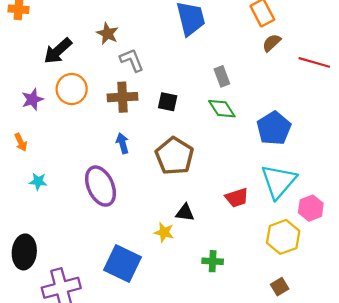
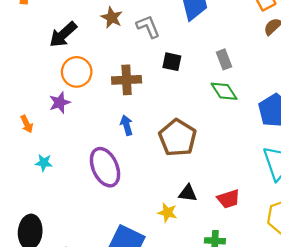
gray L-shape: (132, 60) -> (148, 27), moved
purple star: (32, 99) -> (60, 103), moved
black square: (168, 102) -> (172, 62), moved
red trapezoid: (237, 198) -> (229, 199), moved

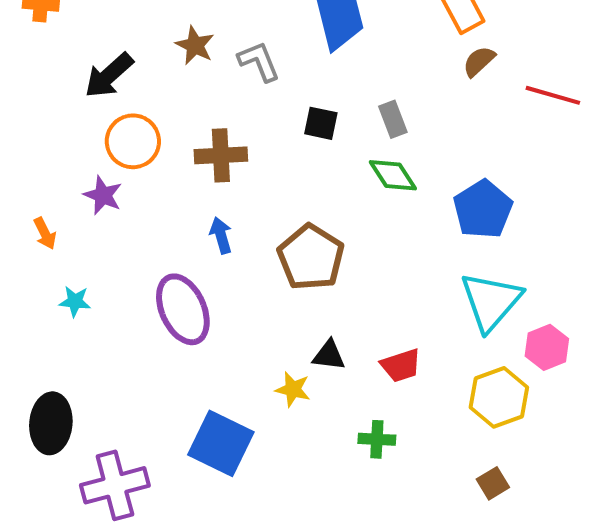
black square: (172, 62) -> (321, 123), moved
purple star: (60, 103) -> (103, 195), turned -30

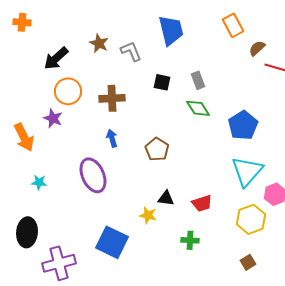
brown semicircle: (479, 61) -> (257, 48), moved
orange arrow: (45, 233) -> (24, 137), size x1.8
brown pentagon: (311, 257) -> (157, 149), size x0.7
cyan star: (75, 301) -> (39, 182), moved

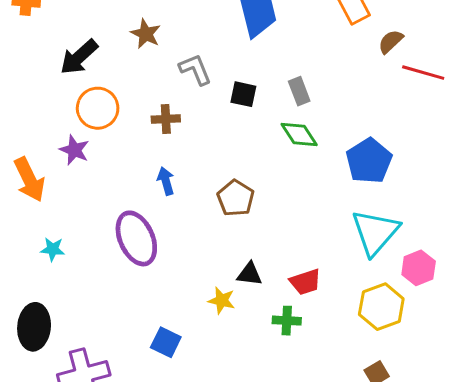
gray L-shape: (131, 51) -> (195, 69), moved
brown cross: (112, 98) -> (166, 119), size x0.7
green cross: (190, 240) -> (287, 321), moved
blue square: (112, 242) -> (166, 342), size x0.6

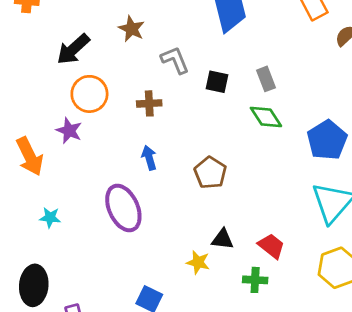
red trapezoid: (305, 282) -> (271, 246), turned -124

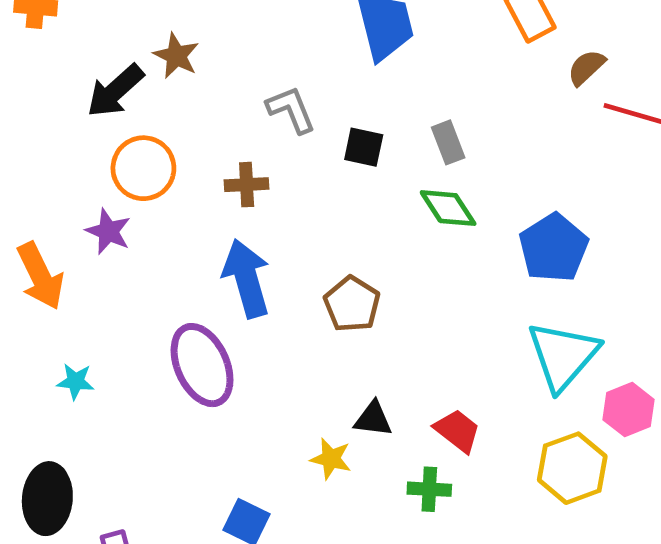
brown star: (132, 29) -> (176, 56), moved
blue arrow: (149, 158) -> (247, 278), size x1.8

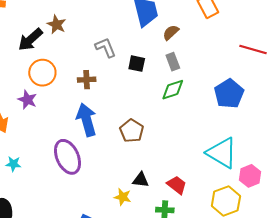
brown semicircle: (586, 67) -> (171, 33), moved
green diamond: (448, 208) -> (173, 90), turned -75
blue pentagon: (554, 248) -> (229, 94), moved
cyan triangle: (563, 356) -> (222, 153), turned -40

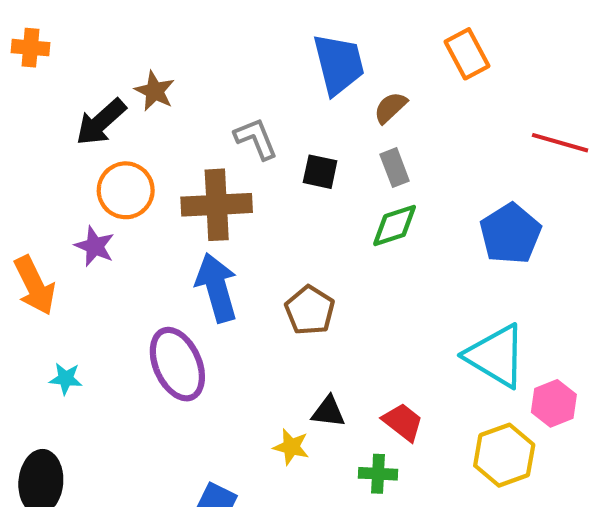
brown cross: (87, 80) -> (217, 205), size x1.8

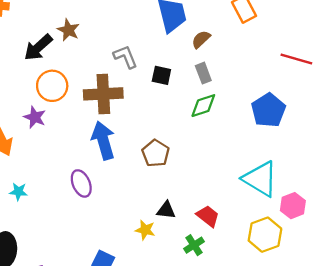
purple ellipse: (177, 364) -> (81, 183), size x0.7
green cross: (378, 474) -> (194, 245), turned -36

